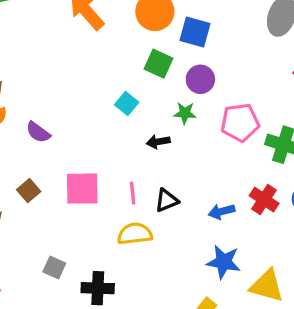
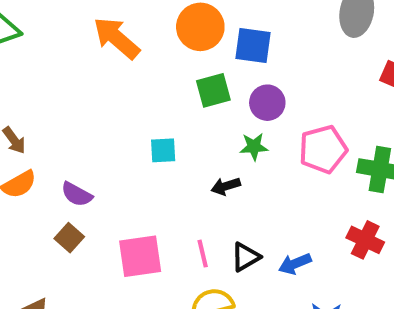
green square: (158, 64) -> (213, 90), turned -32
cyan square: (127, 103) -> (163, 150), moved, turned -35
brown square: (29, 191) -> (69, 238), moved
blue arrow: (222, 211) -> (295, 264), moved

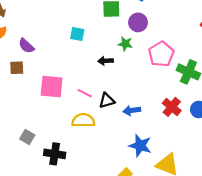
pink pentagon: (323, 149) -> (161, 54), turned -30
brown square: (69, 238) -> (17, 68), turned 32
pink line: (203, 254) -> (85, 93), turned -64

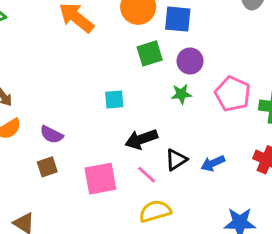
black arrow: (105, 61) -> (141, 139), moved, size x1.5
pink line: (85, 93) -> (147, 175), turned 32
black triangle: (107, 100) -> (176, 160), moved
blue arrow: (132, 110) -> (213, 163), moved

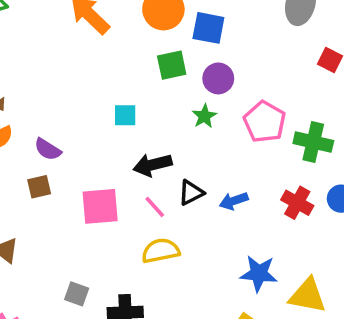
green star: (181, 94) -> (204, 116), turned -30

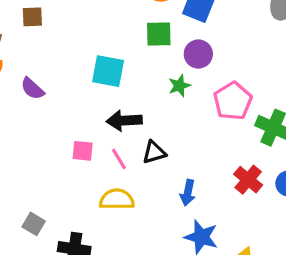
cyan square: (125, 115) -> (108, 71), size x1.5
brown square: (39, 187) -> (32, 17), moved
blue arrow: (234, 201) -> (188, 193), moved, turned -70
pink square: (100, 206) -> (83, 151), moved, size x0.6

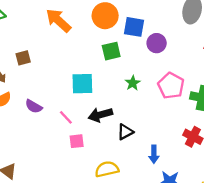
purple circle: (198, 54) -> (157, 43), moved
pink line: (119, 159) -> (66, 117), moved

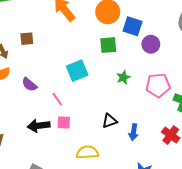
cyan square: (82, 84) -> (77, 71), turned -30
pink pentagon: (171, 86) -> (158, 85), turned 30
black arrow: (100, 115) -> (39, 126), moved
blue arrow: (154, 154) -> (134, 132), moved

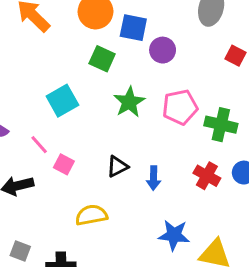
green square: (108, 45) -> (102, 59), turned 36
green star: (123, 77) -> (129, 102), size x1.5
pink square: (64, 122) -> (64, 164), moved, turned 32

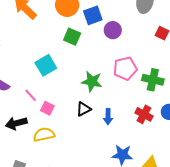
blue square: (133, 28) -> (93, 15), turned -30
green star: (129, 102) -> (92, 82), moved, turned -30
yellow semicircle: (91, 215) -> (44, 135), moved

